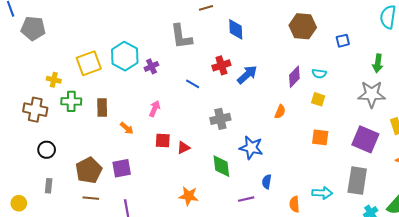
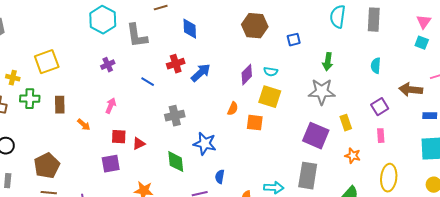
cyan hexagon: (125, 56) -> (103, 20), moved
yellow square: (318, 99) -> (270, 97), size x1.6
orange square: (320, 137) -> (255, 123), moved
purple square: (122, 168) -> (111, 164), moved

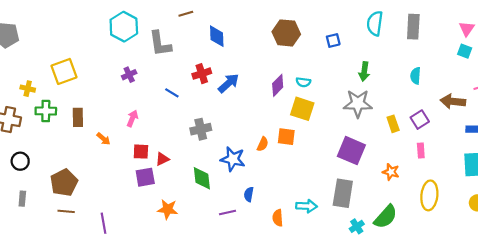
blue square: (294, 40) -> (333, 40), moved
orange semicircle: (233, 109) -> (263, 144), moved
yellow rectangle: (346, 123) -> (393, 124), moved
purple square: (111, 164) -> (145, 177), moved

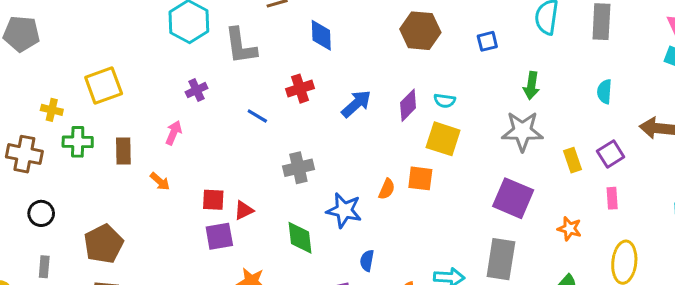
blue arrow: (229, 83) -> (356, 104), moved
pink arrow: (132, 118) -> (174, 133), moved

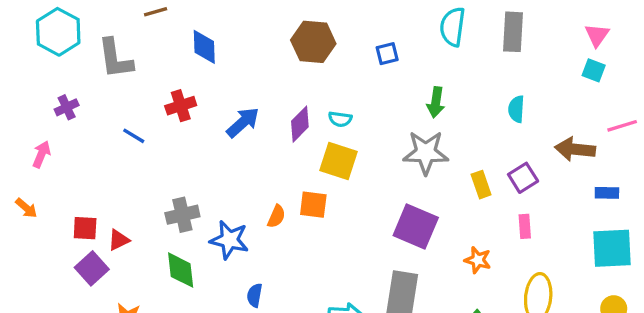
gray cross: (298, 168) -> (182, 215), moved
purple square: (219, 236) -> (92, 268), turned -32

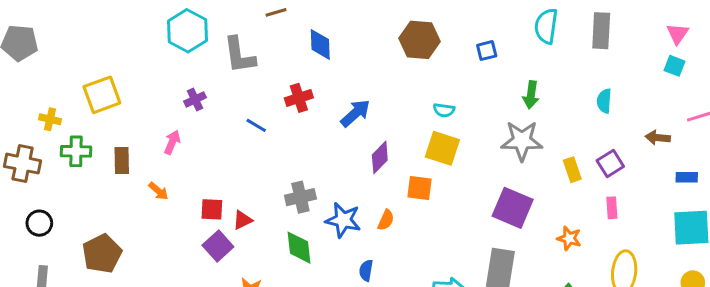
purple diamond: (300, 124) -> (380, 157), moved
brown arrow: (575, 149) -> (658, 138), size x0.7
orange semicircle: (276, 216) -> (386, 220), moved

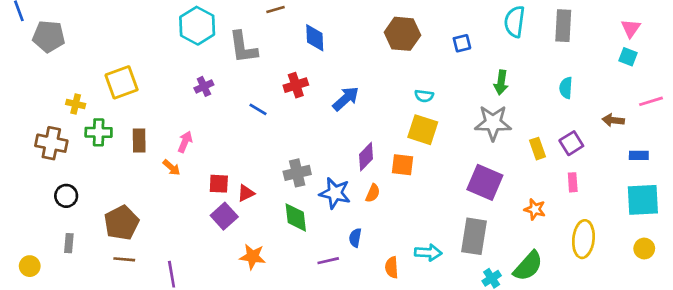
pink arrow: (172, 142) -> (185, 142), moved
purple diamond: (380, 157) -> (366, 157), moved

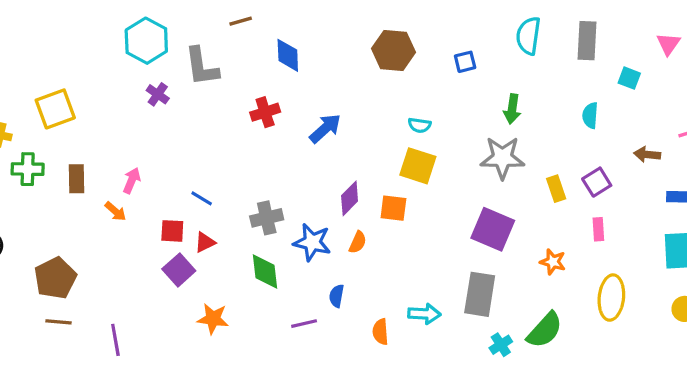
cyan square: (628, 57) -> (629, 78), moved
purple cross: (204, 86) -> (158, 94), moved, turned -30
blue line: (258, 109) -> (202, 198), moved

